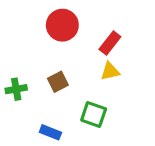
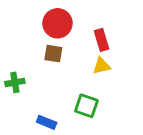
red rectangle: (110, 43) -> (102, 40), turned -55
brown square: (58, 82) -> (53, 54), moved, turned 36

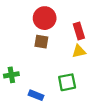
green cross: (15, 82) -> (11, 75), moved
green square: (86, 106) -> (67, 82), turned -30

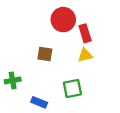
red circle: (45, 18) -> (63, 20), moved
brown square: (41, 42) -> (45, 54), moved

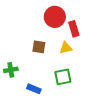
yellow triangle: (85, 55) -> (66, 48), moved

